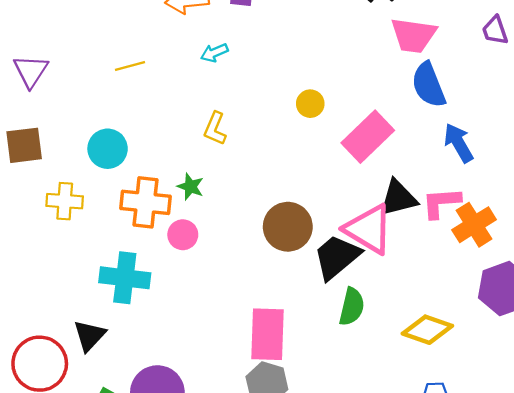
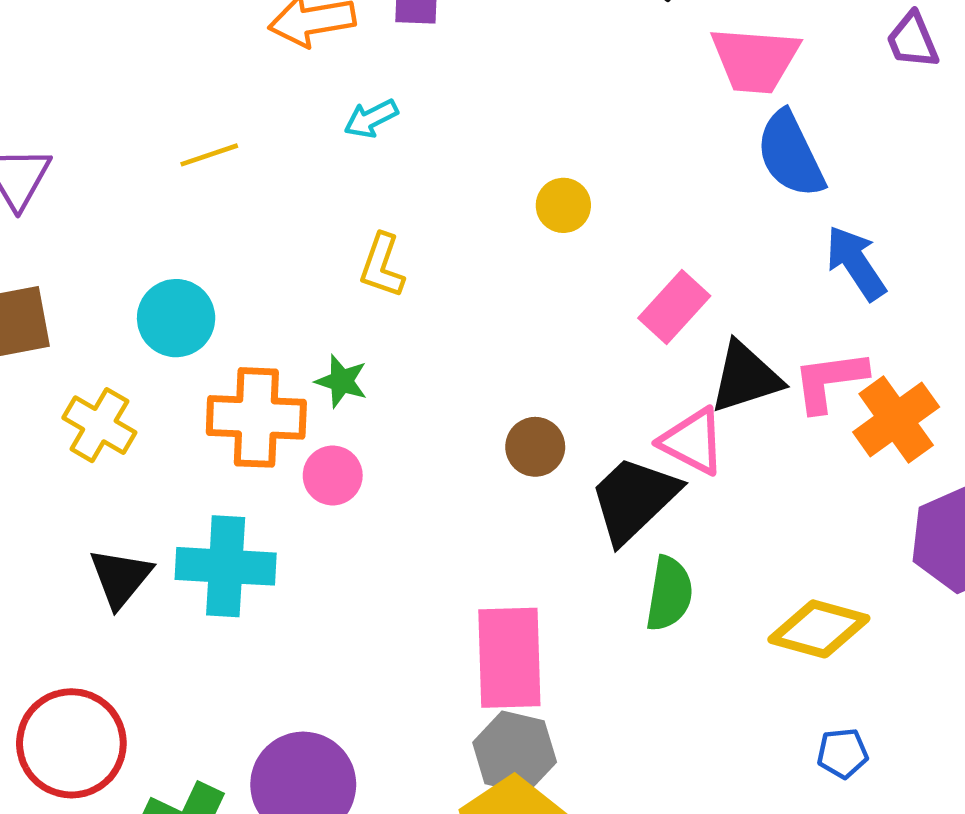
pink rectangle: (368, 137) -> (674, 307), moved, size x0.7
yellow cross: (65, 201) -> (99, 425), turned 30
brown circle: (288, 227) -> (535, 447), size x0.6
pink triangle: (369, 229) -> (692, 441), size x0.7
black triangle: (89, 336) -> (120, 578), moved

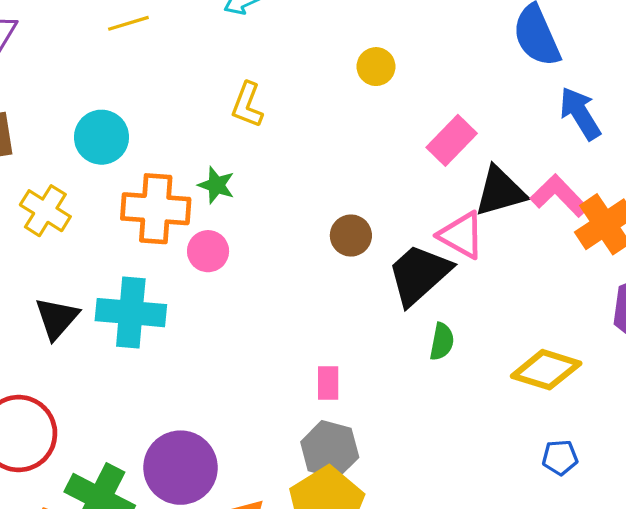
pink L-shape: (830, 381) -> (559, 196), turned 52
green semicircle: (669, 594) -> (442, 342), size x0.7
pink rectangle: (509, 658) -> (328, 383), size x0.5

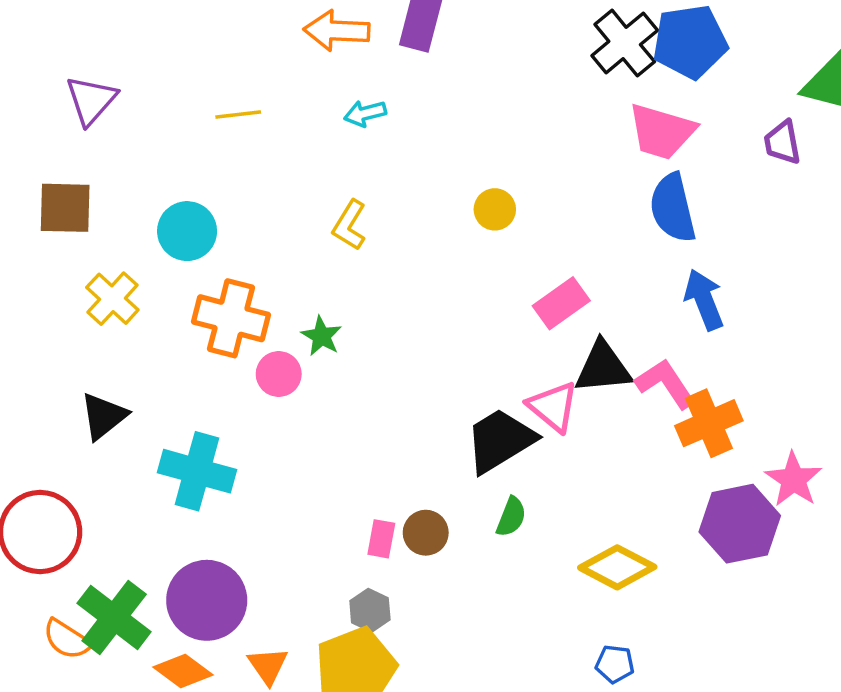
green star: (216, 185) -> (322, 336), moved
brown circle: (351, 236) -> (426, 533), moved
cyan cross: (131, 313) -> (197, 471), moved
gray hexagon: (330, 450) -> (370, 610), size x0.7

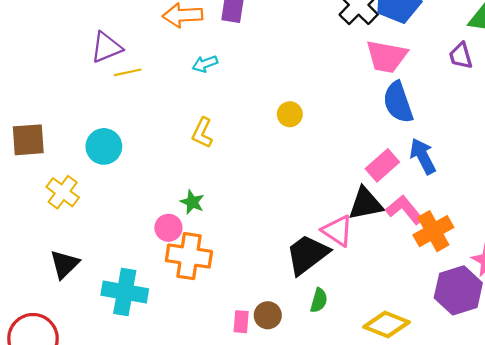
purple triangle: (91, 100) -> (106, 47), moved, turned 32
pink rectangle: (561, 303) -> (382, 165), moved
orange cross: (231, 318) -> (189, 256), moved

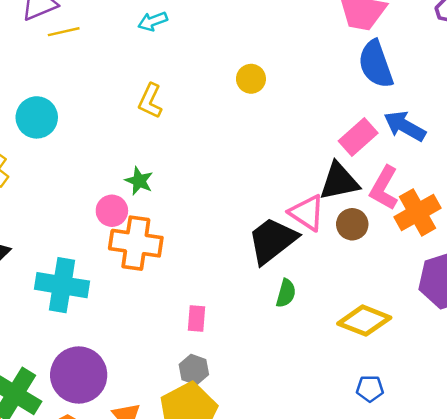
blue arrow: (423, 156) -> (405, 126), turned -33
pink L-shape: (405, 210) -> (384, 188), turned -111
brown circle: (268, 315) -> (352, 224), moved

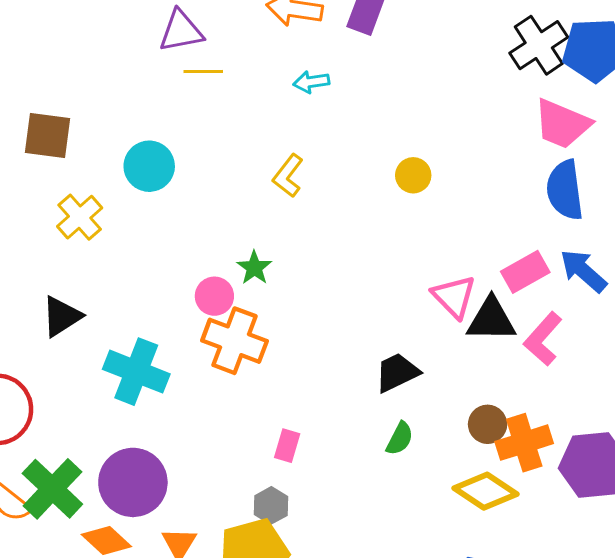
orange cross: (417, 212) -> (524, 443), moved
pink triangle: (307, 213) -> (454, 297), moved
brown circle: (352, 224) -> (488, 424), moved
black trapezoid: (272, 240) -> (397, 372), size x0.7

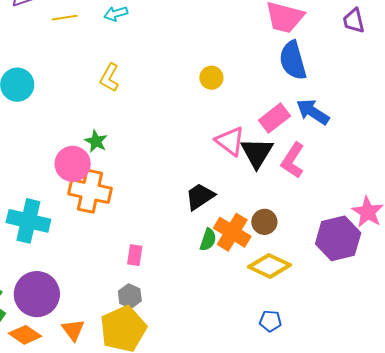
yellow line: (203, 71) -> (65, 18), moved
yellow circle: (413, 175) -> (211, 78), moved
pink circle: (214, 296) -> (73, 164), size x1.4
black triangle: (491, 320) -> (257, 153), turned -51
orange cross: (524, 443) -> (232, 232), moved, turned -33

